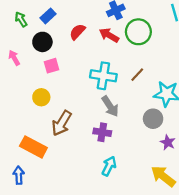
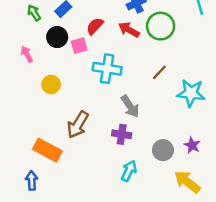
pink square: (51, 66) -> (79, 46), moved
cyan cross: (103, 76) -> (107, 69), moved
yellow circle: (41, 97) -> (51, 84), moved
gray circle: (153, 119) -> (163, 150), moved

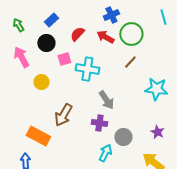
green arrow: (34, 13) -> (18, 25), moved
pink square: (79, 46) -> (64, 59), moved
pink arrow: (27, 54) -> (21, 57), size x1.5
brown line: (159, 72) -> (130, 62), moved
gray circle: (163, 150) -> (123, 137), moved

